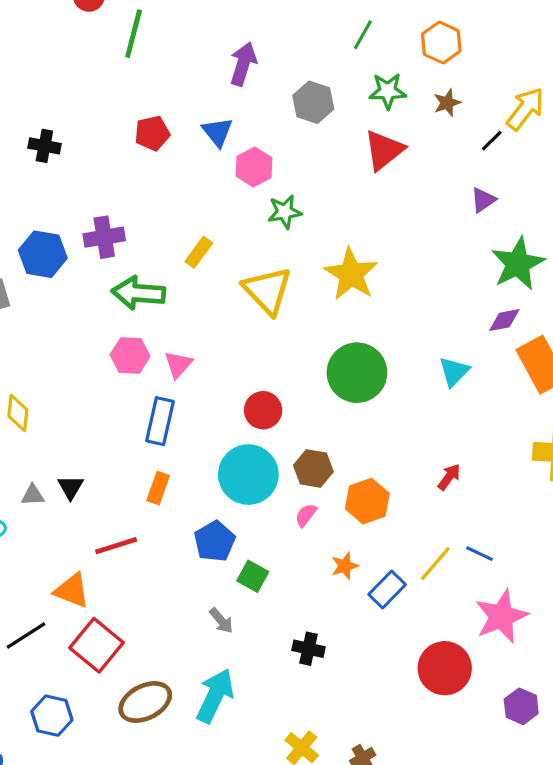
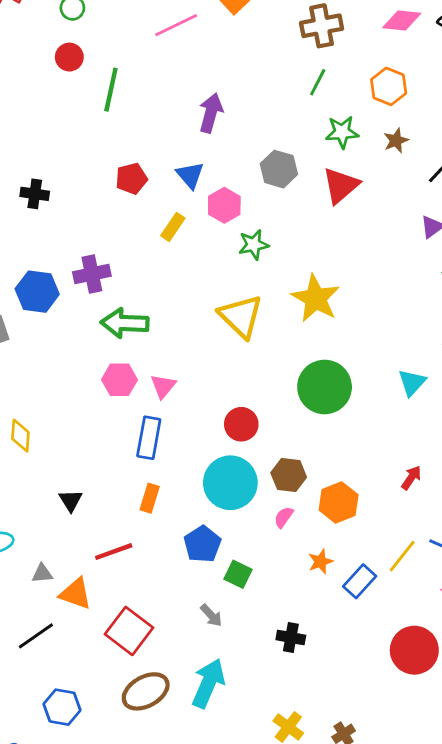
gray hexagon: (313, 102) -> (279, 169), moved
yellow rectangle: (199, 252) -> (173, 227), moved
gray triangle: (33, 495) -> (42, 573), moved
red square: (97, 645) -> (129, 631), moved

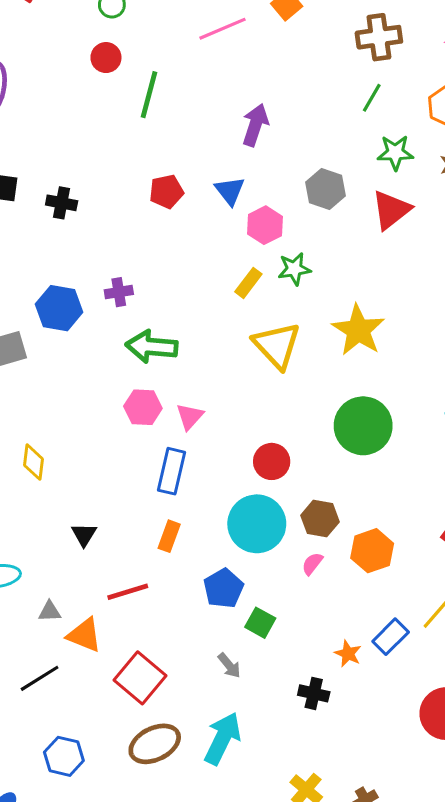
yellow rectangle: (173, 227) -> (248, 283), moved
purple cross: (92, 274) -> (119, 292), size x0.7
orange star: (320, 562) -> (348, 654), moved, turned -30

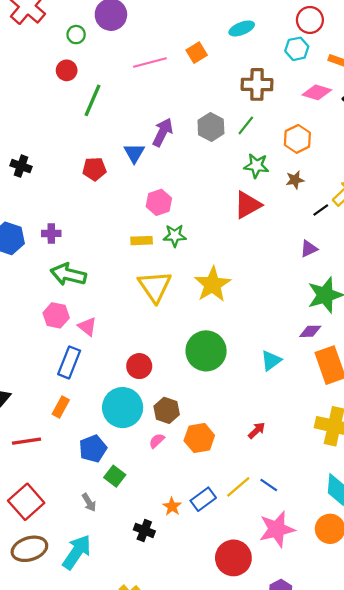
gray hexagon: (325, 189) -> (211, 127), moved
blue triangle: (230, 191) -> (134, 153), moved
yellow rectangle: (248, 283) -> (142, 241), turned 42
pink triangle: (190, 416) -> (87, 327), turned -42

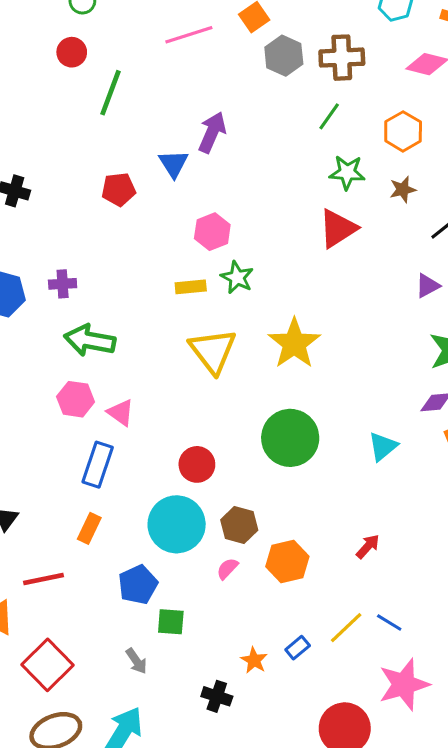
gray hexagon: (211, 127) -> (284, 56), moved
green star: (175, 236) -> (237, 277), turned 30
green square: (115, 476) -> (171, 622), turned -30
blue rectangle: (203, 499) -> (298, 648), size x0.7

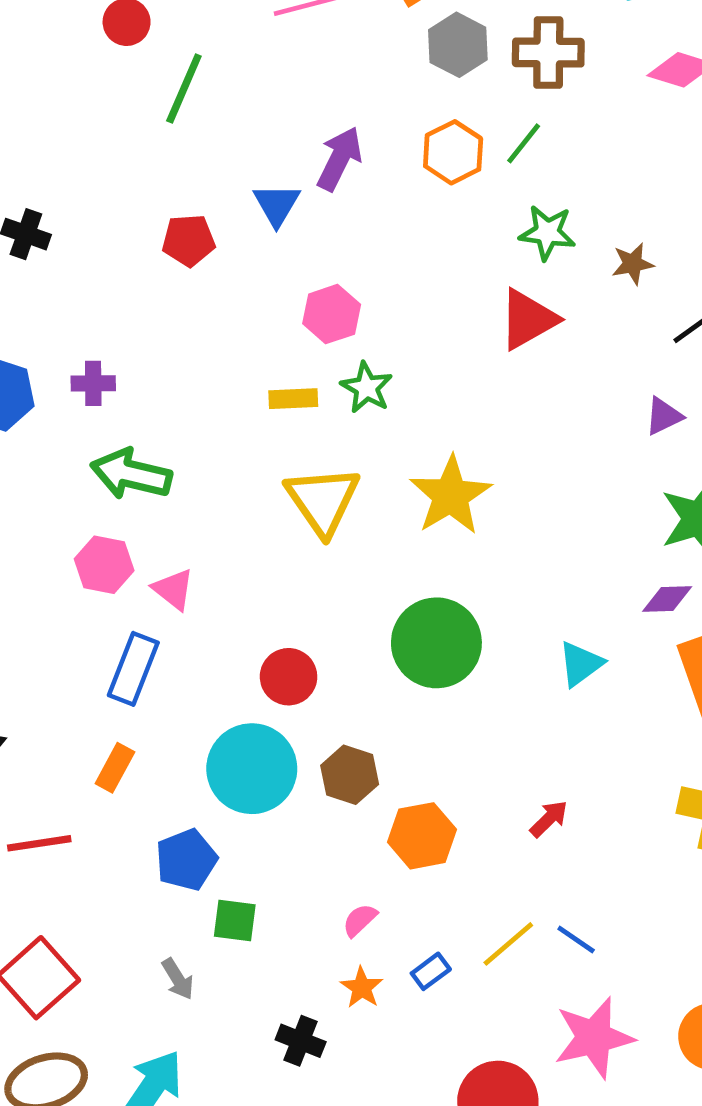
orange hexagon: (403, 131) -> (453, 152), moved
pink semicircle: (227, 569) -> (360, 920), moved

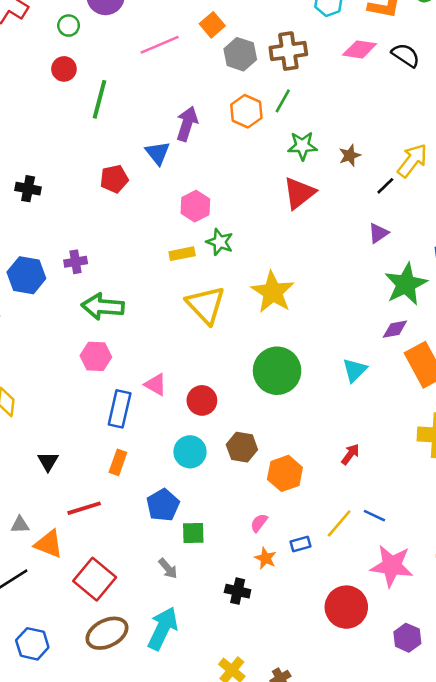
pink triangle: (173, 589) -> (155, 385), moved
cyan circle: (252, 769) -> (190, 452), size x0.7
blue rectangle: (431, 971) -> (301, 544), turned 30
pink star: (594, 1038) -> (392, 566), turned 30

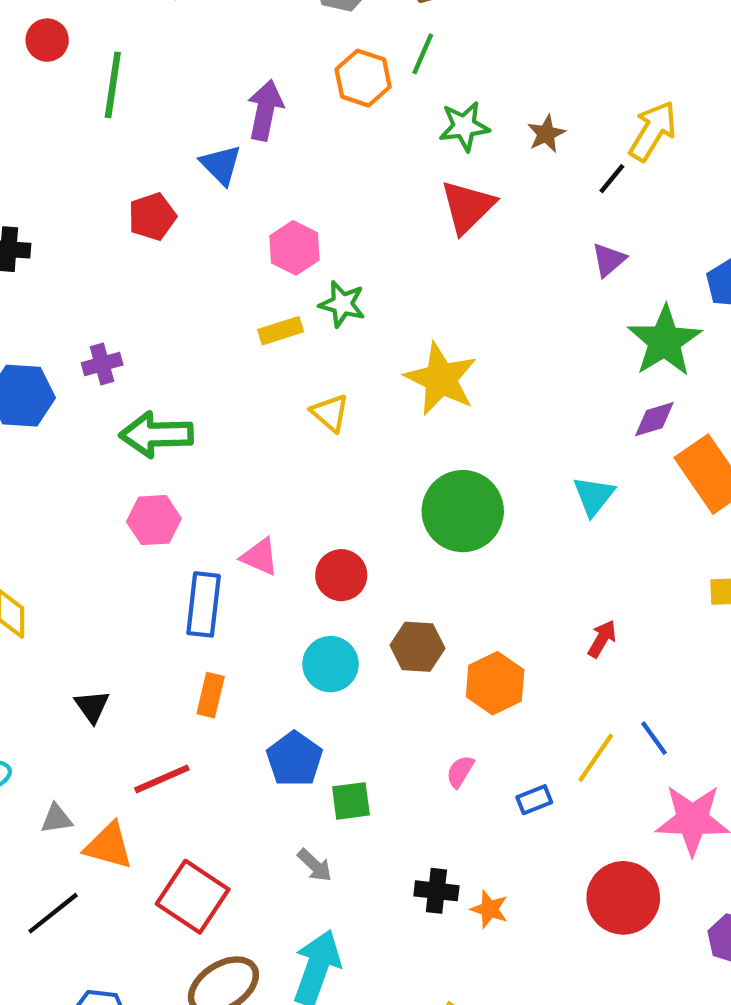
yellow triangle: (206, 305) -> (330, 413), size x0.6
blue line: (374, 516) -> (654, 738), turned 35
orange star: (265, 558) -> (489, 909), moved

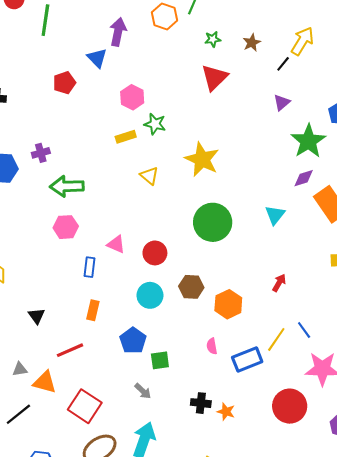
green star: (464, 126) -> (213, 39), size x0.7
blue rectangle: (204, 604) -> (89, 267), size x0.7
pink semicircle: (460, 771) -> (212, 346), turned -42
blue rectangle: (534, 800) -> (247, 360), size x1.8

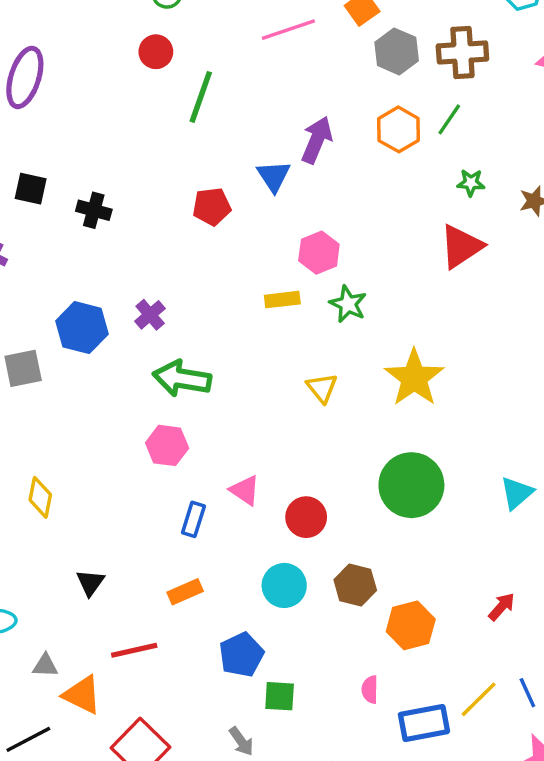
yellow rectangle: (126, 137) -> (282, 300), moved
purple cross: (41, 153) -> (150, 315), turned -36
orange rectangle: (93, 310) -> (185, 592), turned 42

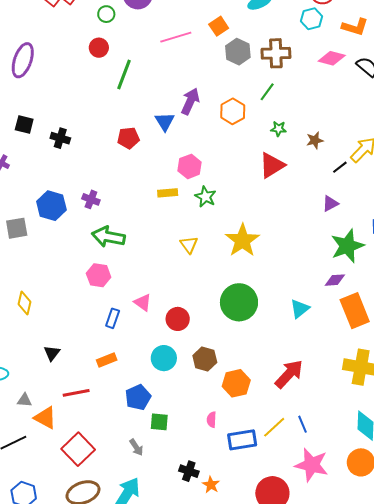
orange hexagon: (399, 129) -> (233, 111), moved
purple cross: (150, 315) -> (91, 199), turned -30
red arrow: (502, 607) -> (289, 374), size x1.8

